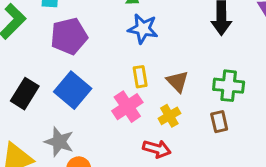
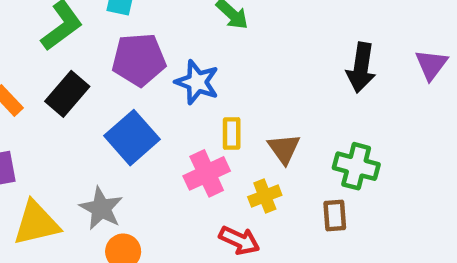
blue star: (143, 29) -> (197, 82), moved
black rectangle: (25, 94) -> (67, 94), moved

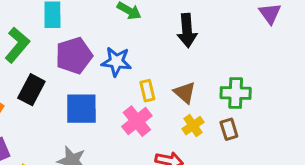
black arrow: (361, 68) -> (187, 31), moved
blue square: (132, 138) -> (81, 109), turned -36
yellow cross: (265, 196) -> (193, 126), moved

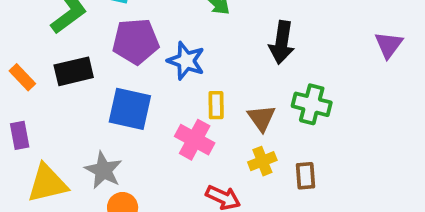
black rectangle: (31, 90) -> (74, 71), turned 36
green cross: (236, 93) -> (312, 104), moved
pink cross: (137, 121) -> (195, 140), turned -36

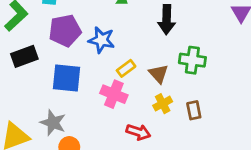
yellow rectangle: (216, 105) -> (126, 68), turned 60

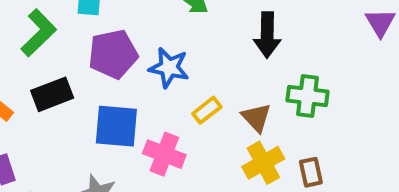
pink cross: (114, 94) -> (164, 154), moved
yellow cross: (163, 104) -> (263, 163), size x1.4

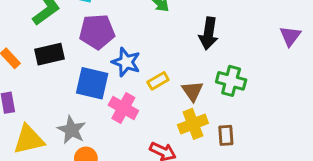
blue star: (169, 68) -> (126, 62), moved

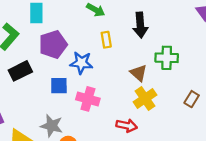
yellow rectangle: (158, 81) -> (106, 40), moved, turned -56
blue square: (92, 83) -> (59, 86), size x0.7
brown rectangle: (226, 135) -> (192, 99), moved, turned 49

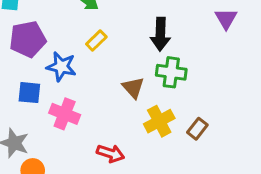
black arrow: (140, 25) -> (160, 34), moved
yellow rectangle: (106, 40) -> (96, 40), turned 49
yellow cross: (145, 98) -> (159, 121), moved

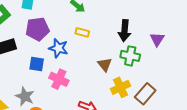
purple triangle: (226, 19) -> (157, 39), moved
yellow rectangle: (96, 40) -> (82, 32), turned 56
brown rectangle: (197, 129) -> (145, 94), size x1.5

